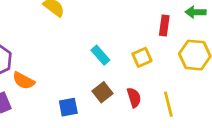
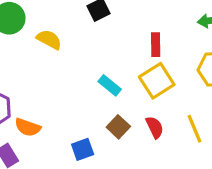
red rectangle: (164, 26) -> (156, 45), moved
yellow square: (142, 57) -> (157, 81), size x1.5

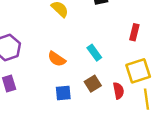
yellow square: (157, 81) -> (138, 71), moved
orange semicircle: (28, 127) -> (57, 59), moved

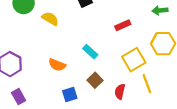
red rectangle: (134, 32) -> (123, 25), turned 64
red semicircle: (118, 91) -> (120, 92), moved, turned -144

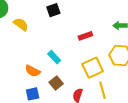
orange semicircle: (57, 65) -> (33, 71), moved

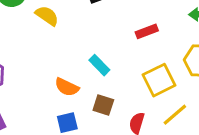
brown square: (56, 83) -> (103, 105), turned -32
yellow line: (102, 90) -> (175, 115), turned 66

